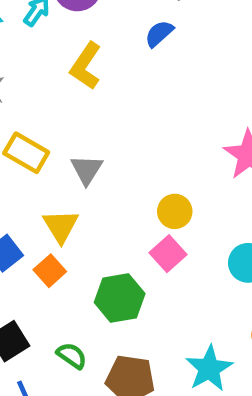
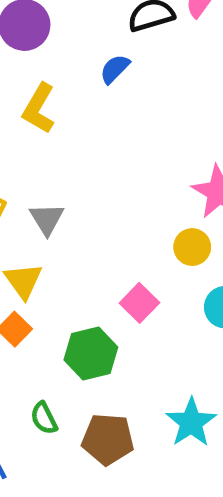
yellow circle: (175, 211) -> (192, 247), moved
green semicircle: (72, 356) -> (44, 418), turned -148

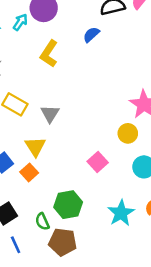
green hexagon: (91, 353) -> (68, 205), moved
cyan star: (191, 422) -> (121, 213), moved
brown pentagon: (108, 439) -> (63, 242), moved

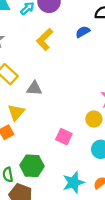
gray triangle: (50, 114) -> (34, 88), turned 49
pink square: (98, 162) -> (64, 137), turned -35

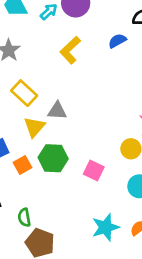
yellow triangle: (16, 112) -> (34, 127), moved
green hexagon: (32, 166) -> (53, 158), moved

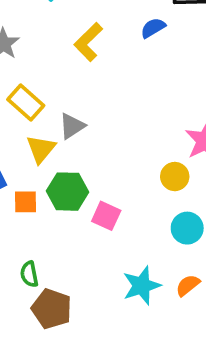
gray triangle: (57, 111) -> (72, 126), turned -36
orange square: (23, 165) -> (25, 202), turned 30
pink square: (94, 171) -> (106, 216), moved

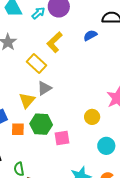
yellow rectangle: (26, 102) -> (37, 63), moved
yellow circle: (175, 177) -> (92, 117), moved
pink square: (106, 216) -> (62, 138), turned -35

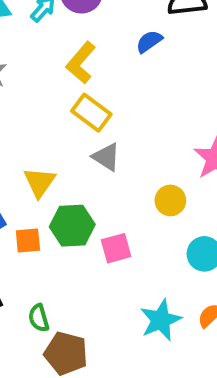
yellow rectangle: (37, 63) -> (91, 113), moved
gray triangle: (44, 88) -> (106, 157), moved, turned -49

